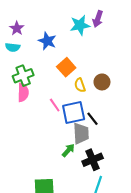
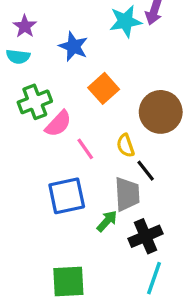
brown circle: (102, 82) -> (161, 112), size x1.6
yellow semicircle: (80, 85) -> (125, 146), moved
pink semicircle: (23, 92) -> (58, 124), moved, turned 42
blue square: (74, 112) -> (67, 196), moved

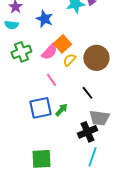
pink semicircle: (58, 124) -> (49, 52), moved
yellow semicircle: (125, 146) -> (69, 60), moved, turned 64
gray trapezoid: (127, 194) -> (99, 118), moved, turned 100
green arrow: (107, 221) -> (61, 110), moved

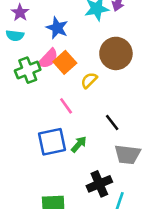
orange square: (62, 44) -> (65, 62), moved
pink semicircle: (49, 52) -> (48, 59), moved
brown circle: (96, 58) -> (116, 53), moved
black cross: (87, 132) -> (99, 184), moved

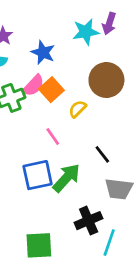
green arrow: (79, 144) -> (66, 178), size x1.6

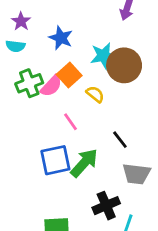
cyan star: (86, 32) -> (103, 56), moved
pink semicircle: (33, 86) -> (51, 86), moved
yellow semicircle: (77, 109) -> (95, 94), turned 84

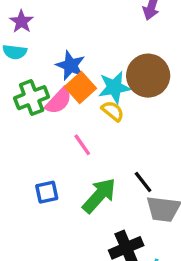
blue star: (61, 38) -> (70, 65), moved
cyan star: (103, 56) -> (114, 87), moved
black line: (120, 140) -> (143, 182), moved
blue square: (55, 160) -> (47, 192), moved, size x0.6

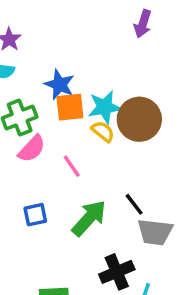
brown circle: (148, 76) -> (139, 119), moved
orange square: (81, 87) -> (70, 107), turned 36
pink semicircle: (59, 101) -> (32, 149), moved

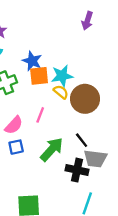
brown circle: (139, 119) -> (85, 99), moved
pink semicircle: (32, 149) -> (14, 125), moved
pink line: (72, 166) -> (40, 115), turned 56
black cross: (117, 272) -> (77, 170), moved, turned 35

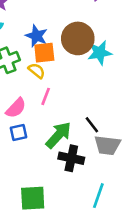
cyan star: (62, 76) -> (100, 53), moved
yellow semicircle: (61, 92) -> (37, 71), moved
brown circle: (85, 99) -> (78, 38), moved
black cross: (77, 170) -> (71, 158), moved

